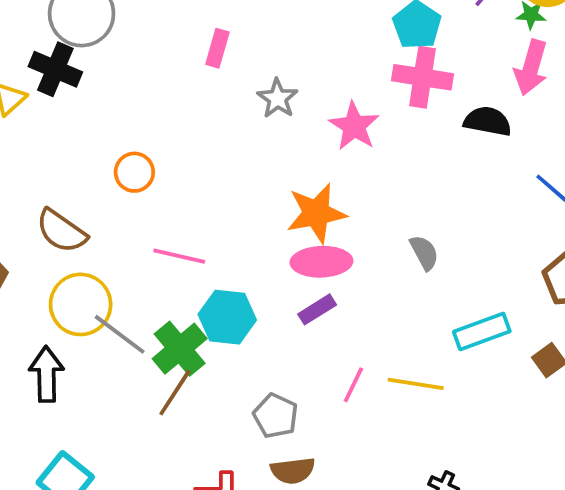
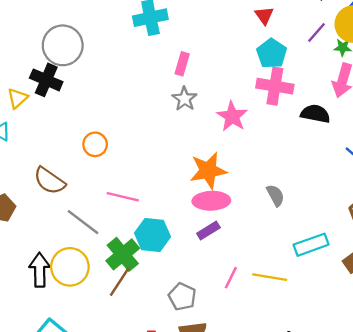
pink rectangle: (217, 48) -> (182, 64), moved
yellow circle: (81, 304) -> (70, 267), moved
gray line: (120, 334) -> (83, 222), moved

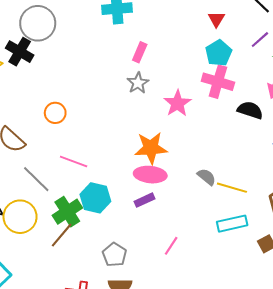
gray semicircle: (275, 195) -> (207, 177), turned -30
yellow line: (270, 277) -> (232, 188), moved
pink line: (231, 278) -> (171, 246), moved

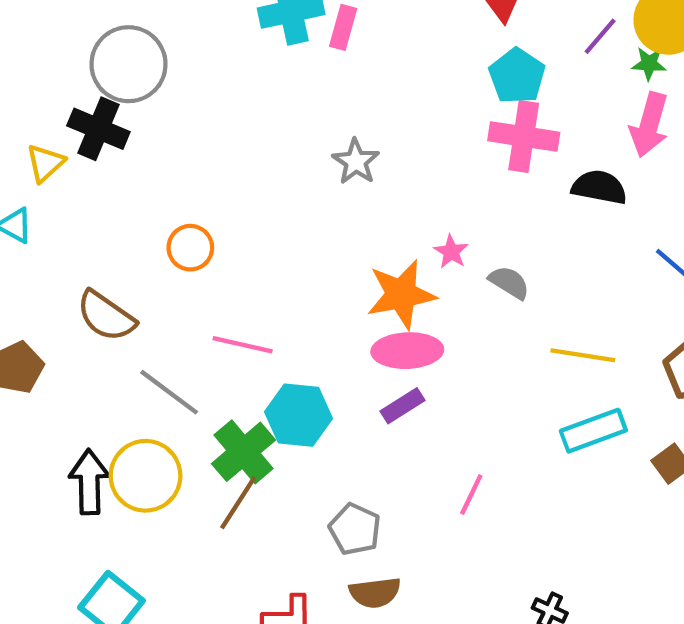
pink rectangle: (140, 52) -> (343, 27), moved
pink star: (177, 103) -> (451, 252), moved, size x0.6
gray semicircle: (207, 177) -> (509, 282), moved

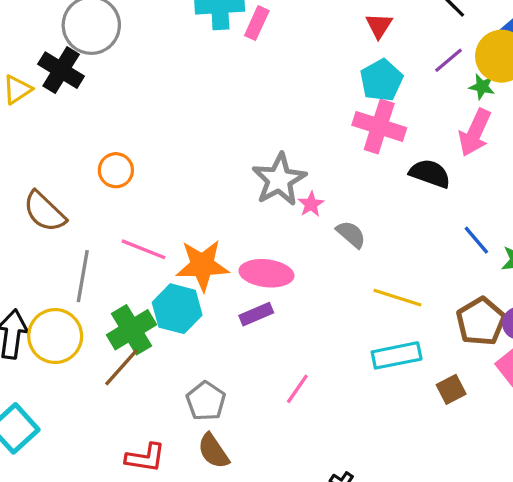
gray star: (356, 162) -> (279, 180), moved, size x1.5
orange star: (401, 294) -> (202, 265), moved
gray line: (169, 392) -> (83, 276), turned 54
brown semicircle: (375, 593) -> (213, 451), turned 54

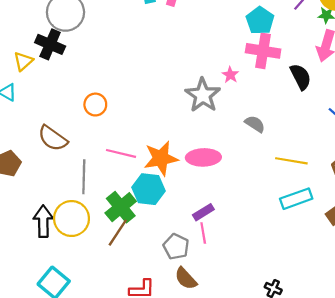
black semicircle: (430, 173) -> (301, 77), turned 52
pink star: (311, 204) -> (230, 75), moved
purple rectangle: (256, 314) -> (203, 212), moved
pink line: (297, 389) -> (203, 233), moved, turned -36

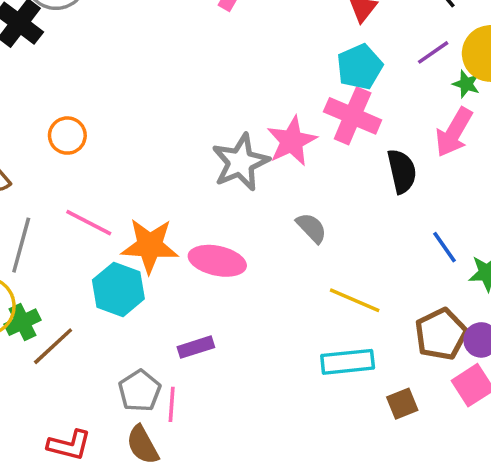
pink star: (230, 75) -> (292, 141), size x1.8
green cross: (121, 207) -> (23, 322), moved, size x0.7
pink line: (203, 233) -> (172, 404), moved

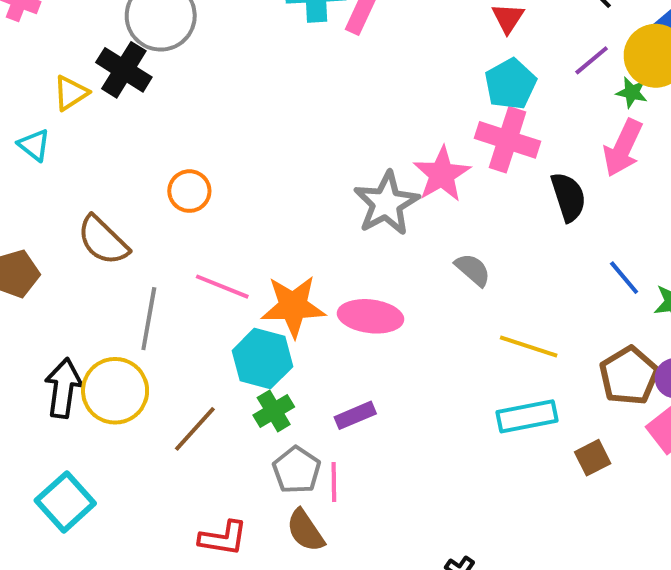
green cross: (23, 322) -> (274, 411), moved

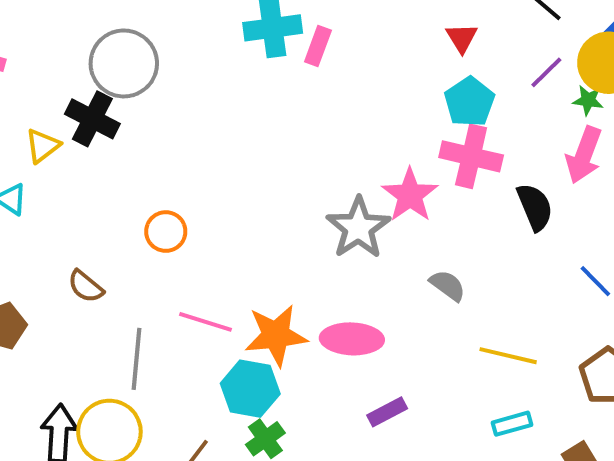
brown semicircle: (103, 240) -> (86, 286), size x0.7
purple rectangle: (355, 415) -> (387, 412), moved
cyan rectangle: (527, 416) -> (512, 424), size x0.7

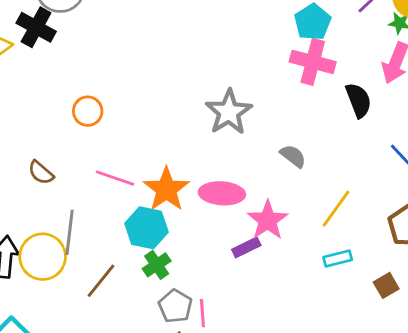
pink star: (410, 195) -> (268, 220), moved
brown semicircle: (86, 286) -> (41, 173), moved
orange star: (276, 335) -> (166, 189), turned -30
yellow line: (508, 356) -> (336, 209), turned -69
gray line: (136, 359) -> (70, 232), moved

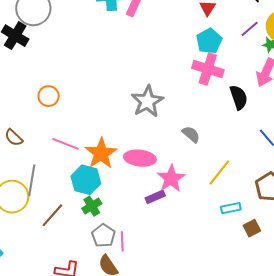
cyan rectangle: (338, 258) -> (231, 208), moved

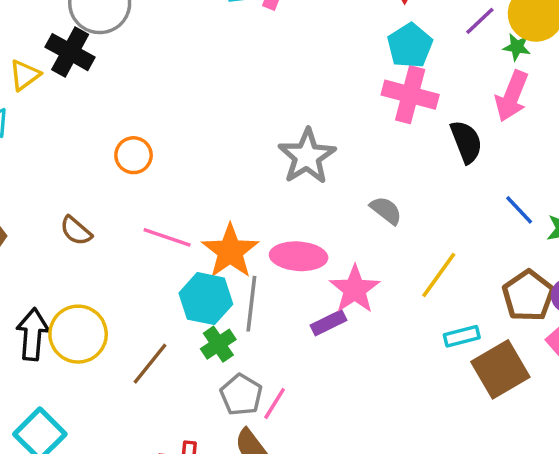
gray line: (32, 180) -> (251, 304), moved
brown square: (252, 228) -> (500, 369), size x1.8
pink line: (122, 241) -> (275, 403), turned 36

